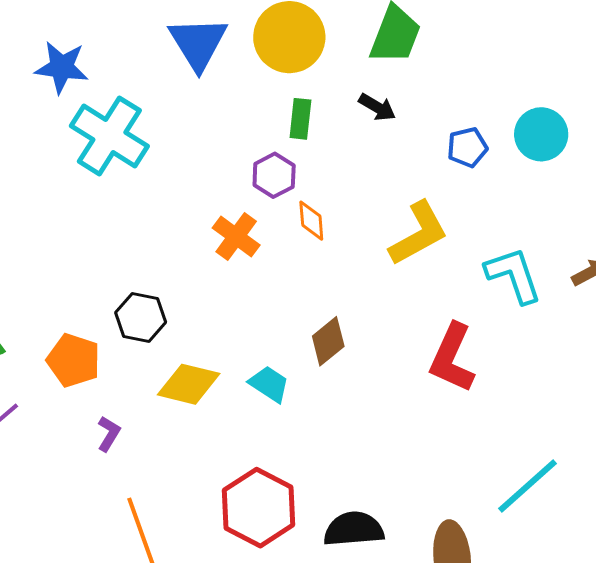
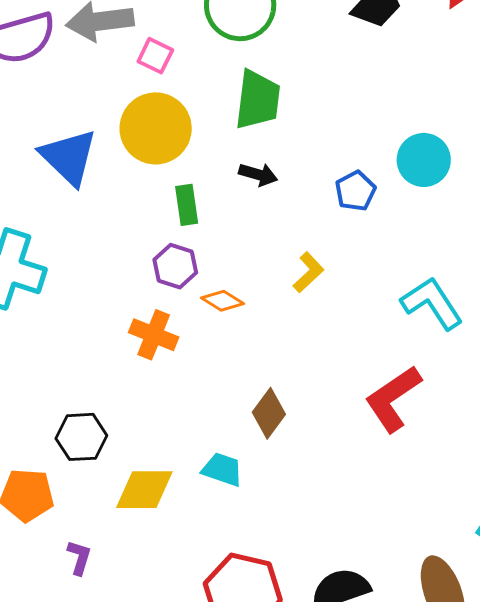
orange diamond: (311, 221) -> (223, 301), turned -39
yellow L-shape: (419, 233) -> (308, 272), moved, size x0.6
red L-shape: (452, 358) -> (393, 399), turned 46

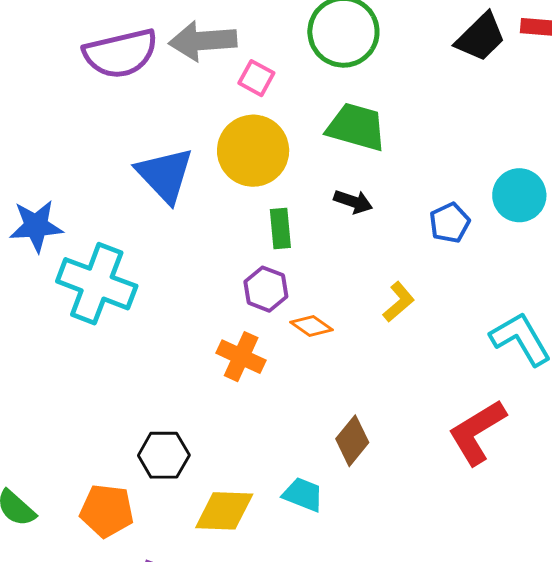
green trapezoid: (258, 100) -> (356, 127), turned -84

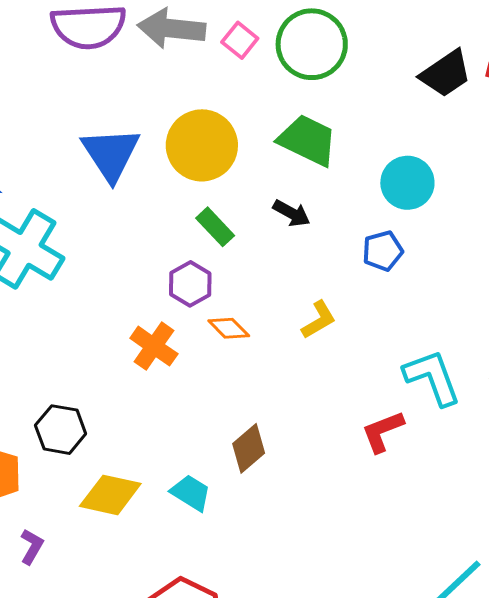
pink square: (256, 78) -> (240, 40), moved
cyan circle: (519, 195) -> (407, 183), moved
green rectangle: (280, 228) -> (215, 227), turned -48
red L-shape: (477, 432) -> (383, 432), moved, size x0.7

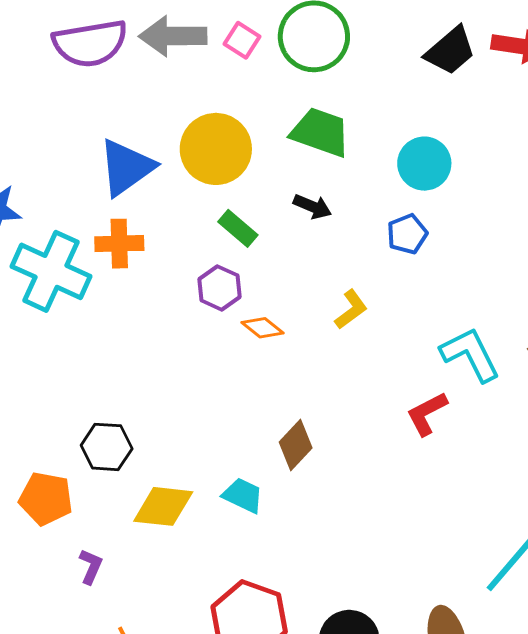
blue triangle: (111, 154) -> (126, 167), turned 34
orange cross: (154, 346) -> (119, 244), moved, turned -30

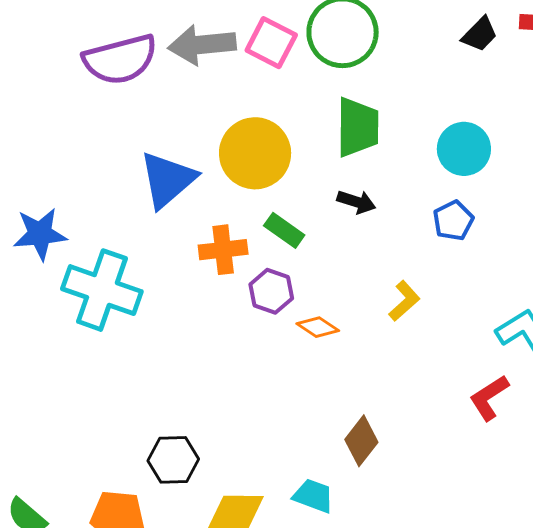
pink square: (242, 40) -> (271, 43), size x1.4
black trapezoid: (450, 51) -> (480, 34), size x0.7
green trapezoid: (320, 132) -> (358, 127), turned 76
orange cross: (119, 244) -> (223, 250), moved

